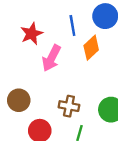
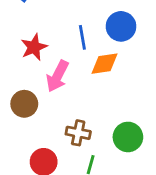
orange diamond: (91, 48) -> (104, 64), turned 35
brown circle: (19, 100) -> (24, 104), moved

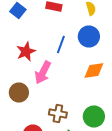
blue line: (82, 37) -> (61, 44), turned 30
orange diamond: (104, 64) -> (94, 70), moved

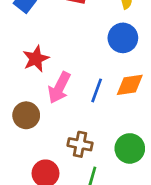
blue line: (61, 44) -> (97, 90), moved

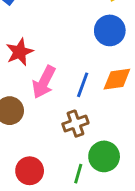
brown cross: (80, 144) -> (75, 124), moved, turned -30
green circle: (130, 148) -> (104, 156), moved

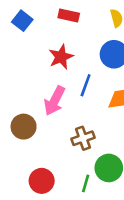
red star: (20, 52) -> (61, 57), moved
blue line: (83, 85) -> (86, 85), moved

